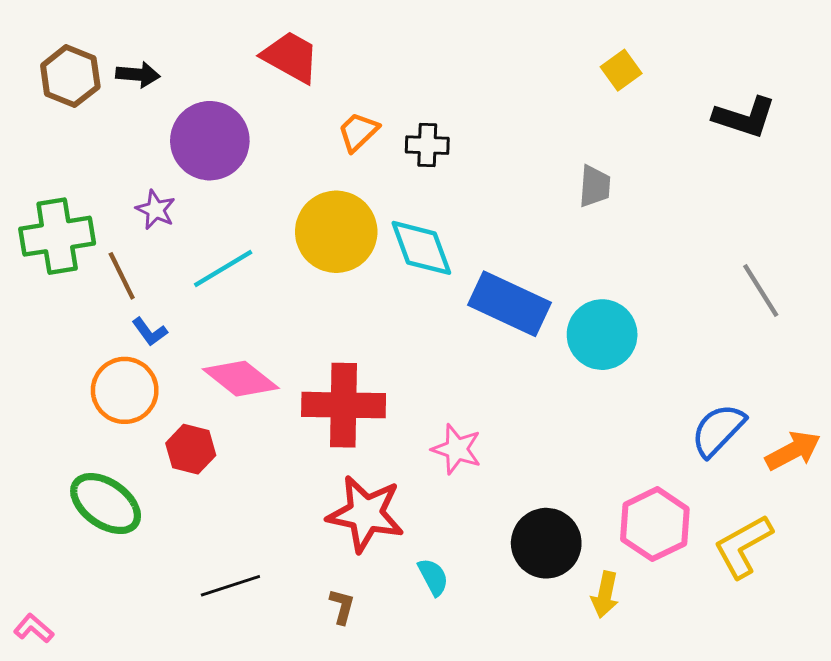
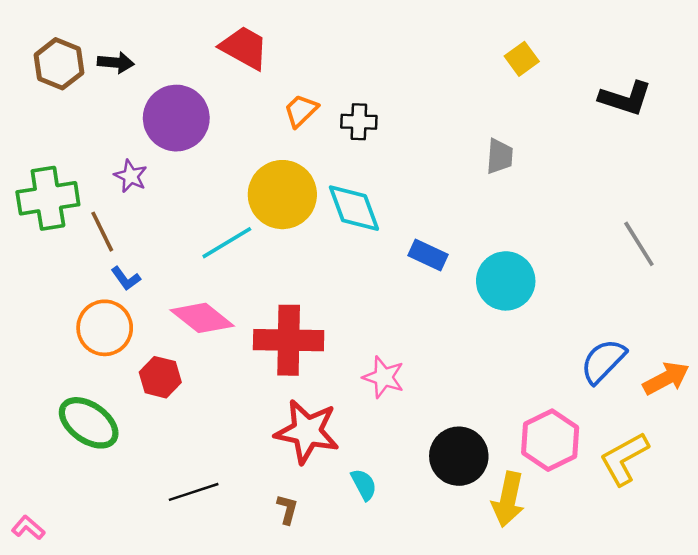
cyan line: (223, 268) -> (227, 243), moved
blue rectangle: (510, 304) -> (428, 255), size x0.6
yellow arrow: (605, 595) -> (508, 499), size x1.4

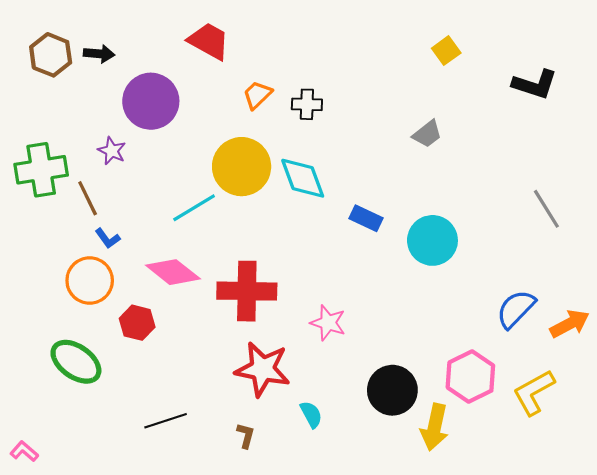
gray trapezoid: (500, 156) -> (427, 134), turned 48

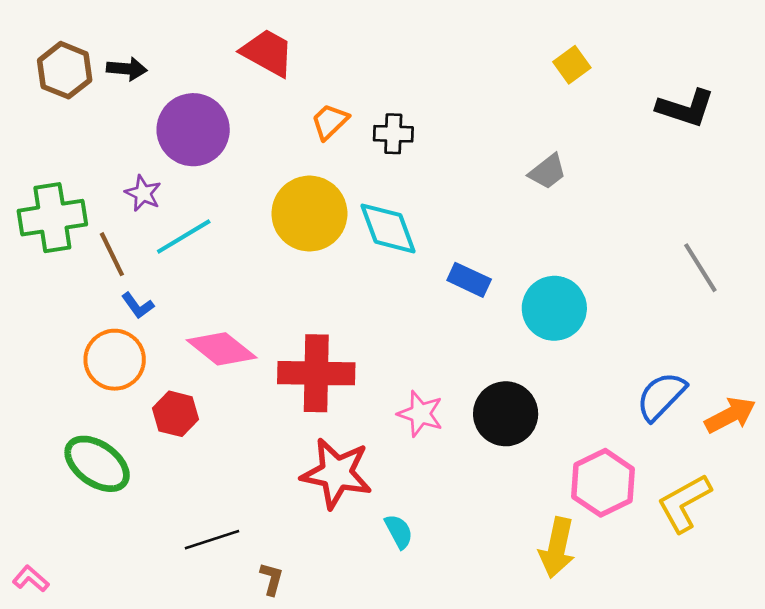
cyan line: (194, 208) -> (184, 237), moved
black circle: (392, 390) -> (506, 414), moved
brown L-shape: (246, 436) -> (272, 579), moved

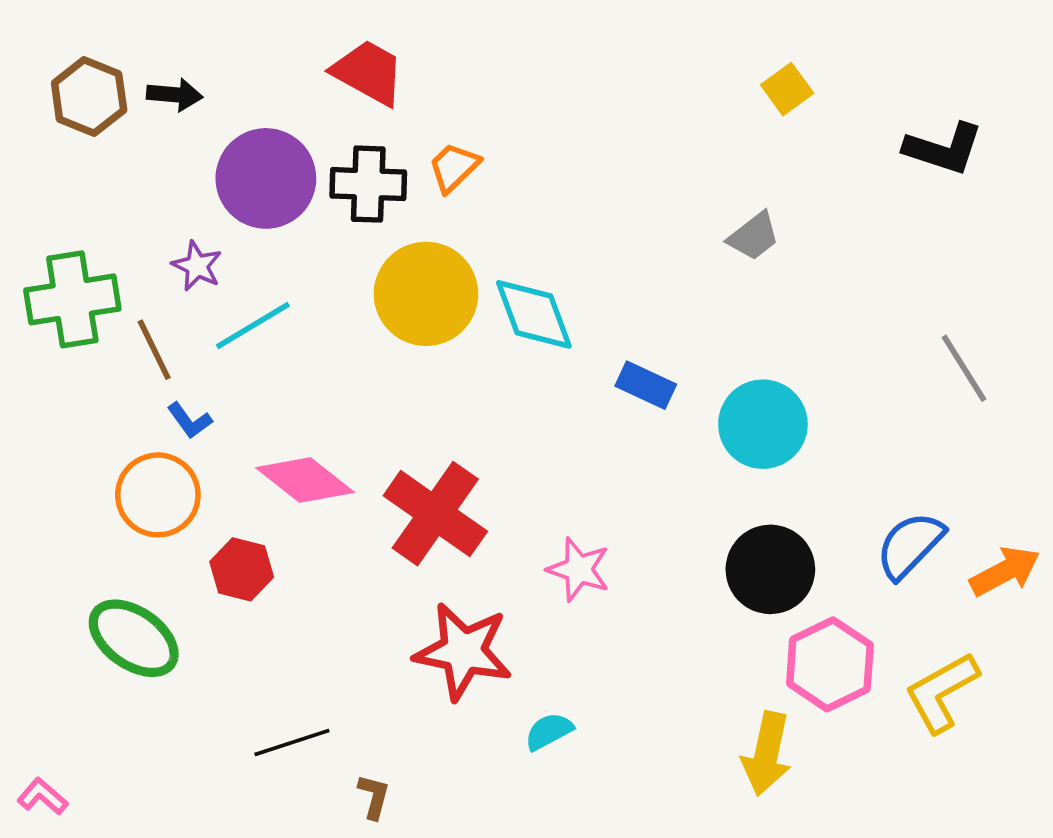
black cross: (393, 134) -> (368, 184), moved, size x1.4
red cross: (316, 373) -> (435, 514), turned 34
black circle: (506, 414) -> (770, 569), moved
cyan semicircle: (399, 531) -> (549, 731), turned -90

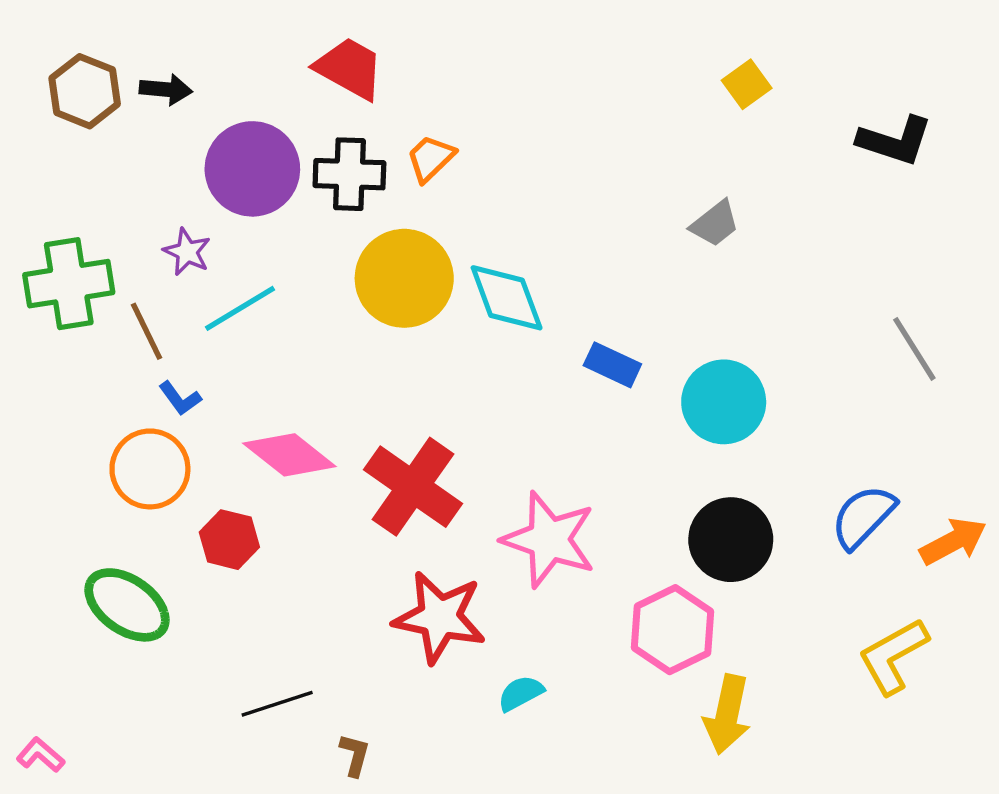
pink star: (579, 569) -> (549, 540), size x1.6
pink hexagon: (830, 664) -> (672, 630), moved

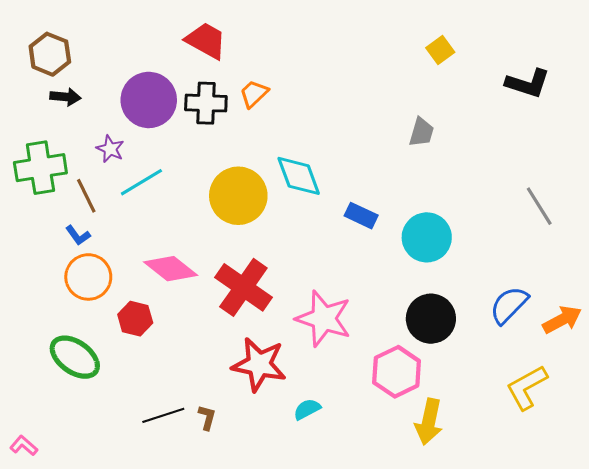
black arrow: (166, 89) -> (65, 97), moved
gray trapezoid: (715, 224) -> (422, 132), turned -36
yellow circle: (404, 278) -> (238, 196), moved
blue L-shape: (180, 398) -> (78, 235), moved
brown L-shape: (355, 755) -> (207, 418), moved

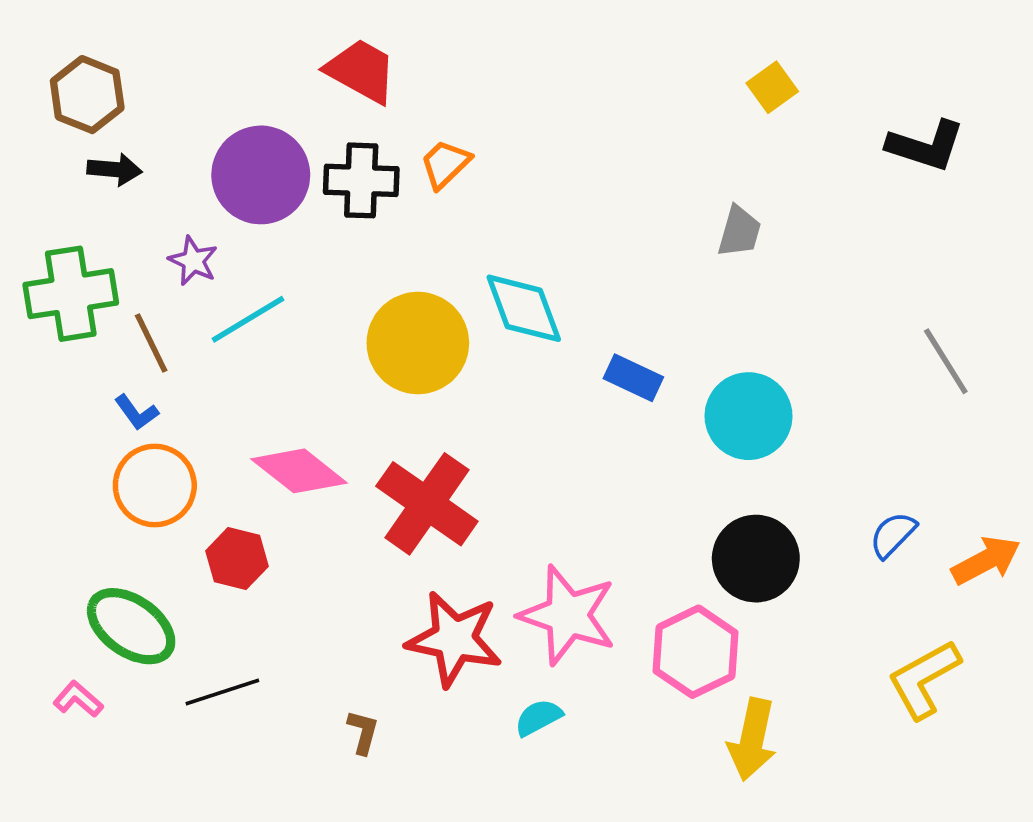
blue semicircle: (509, 305) -> (893, 535), size x0.7
pink star: (324, 319) -> (568, 615), moved
black line: (163, 415) -> (222, 692), moved
pink L-shape: (24, 446) -> (78, 699), moved

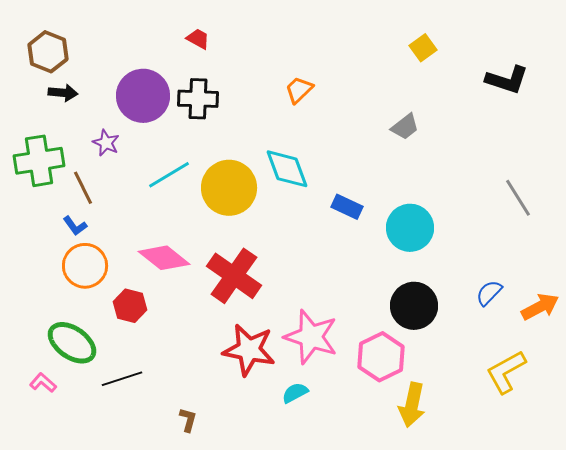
red trapezoid: (361, 71) -> (198, 39), size x0.6
orange trapezoid: (445, 164) -> (299, 90), moved
gray trapezoid: (739, 232) -> (405, 127), turned 36
cyan line: (248, 319) -> (169, 175), moved
brown L-shape: (363, 732) -> (188, 420), moved

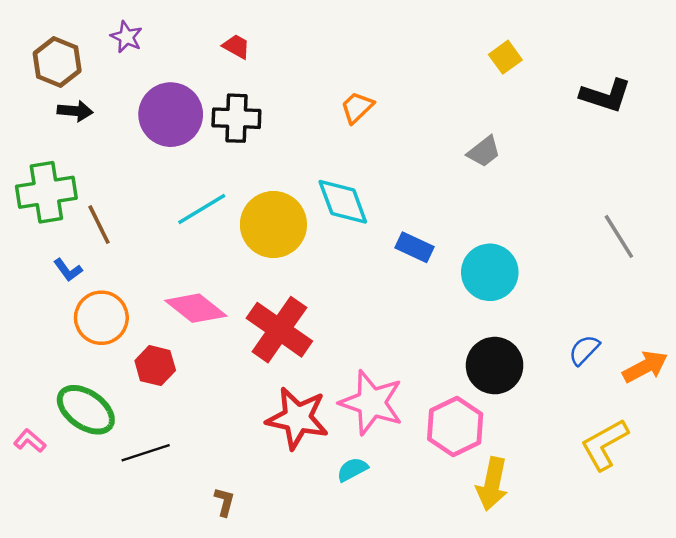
purple star: (106, 143) -> (126, 37), moved
blue L-shape: (75, 226) -> (68, 270), moved
pink L-shape: (43, 383) -> (30, 441), moved

